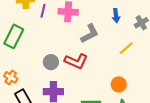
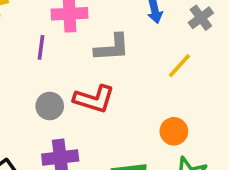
purple line: (43, 11) -> (41, 47), moved
gray L-shape: (90, 34) -> (112, 48), turned 30

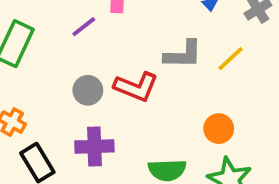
purple line: (41, 47) -> (84, 27), turned 40
gray L-shape: (112, 48) -> (183, 54), moved

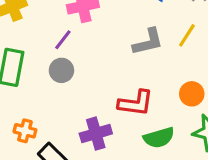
red L-shape: (136, 87) -> (136, 103), moved
gray circle: (88, 90) -> (61, 70), moved

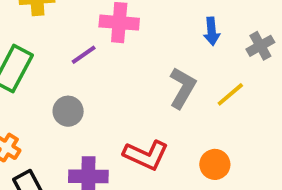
gray L-shape: (148, 42) -> (182, 88), turned -64
gray circle: (61, 70) -> (68, 111), moved

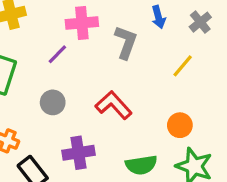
gray L-shape: (182, 88) -> (126, 42), moved
red L-shape: (146, 155) -> (114, 105), moved, turned -147

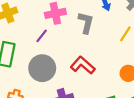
gray circle: (53, 102) -> (42, 68), size x1.6

